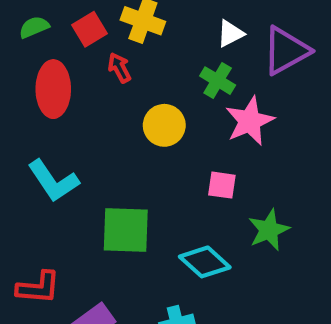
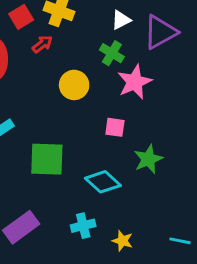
red arrow: (119, 68) -> (42, 44), turned 80

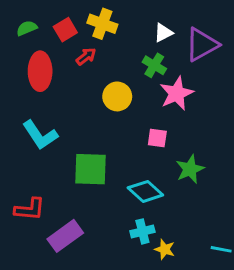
cyan cross: (83, 226) -> (142, 231), moved

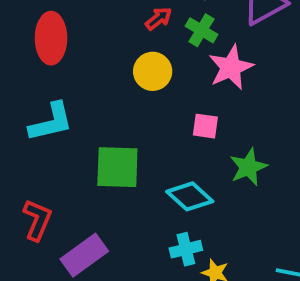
red arrow: (86, 56) -> (158, 19), moved
cyan L-shape: (40, 135) -> (51, 122), turned -69
red L-shape: (30, 209) -> (37, 220), turned -72

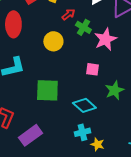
green cross: (201, 30) -> (83, 27), moved
yellow circle: (153, 71) -> (53, 41), moved

